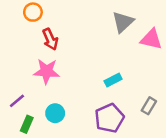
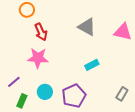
gray triangle: (123, 22) -> (87, 27), moved, turned -48
gray rectangle: (149, 106) -> (122, 94), moved
purple pentagon: (109, 118) -> (74, 96), moved

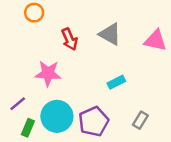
red arrow: (41, 32) -> (70, 39), moved
cyan circle: (45, 92) -> (57, 116), size x1.6
gray rectangle: (122, 94) -> (140, 120), moved

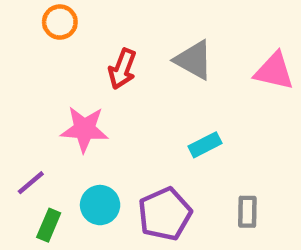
red arrow: (70, 39) -> (122, 69), turned 45
cyan circle: (57, 116) -> (100, 205), size x0.7
gray rectangle: (140, 120) -> (247, 212), turned -30

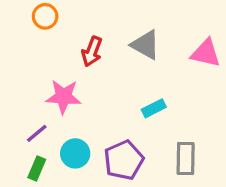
purple line: (31, 183) -> (37, 133), moved
gray rectangle: (247, 212) -> (186, 158), size x1.4

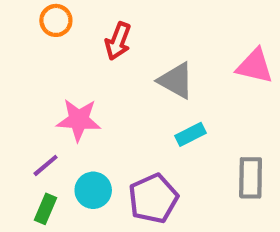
gray triangle: (145, 45) -> (176, 81), moved
red arrow: (92, 51) -> (118, 41), moved
gray rectangle: (186, 158) -> (251, 178), moved

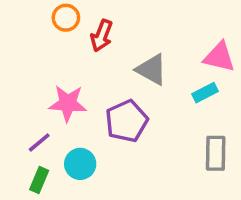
orange circle: (56, 20) -> (66, 18), moved
cyan rectangle: (191, 134) -> (205, 93), moved
purple pentagon: (153, 199) -> (127, 121), moved

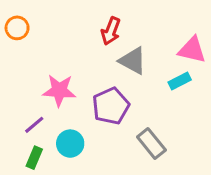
orange circle: (66, 18) -> (17, 28), moved
red arrow: (102, 36) -> (111, 31), moved
gray rectangle: (216, 153) -> (151, 144), moved, turned -40

